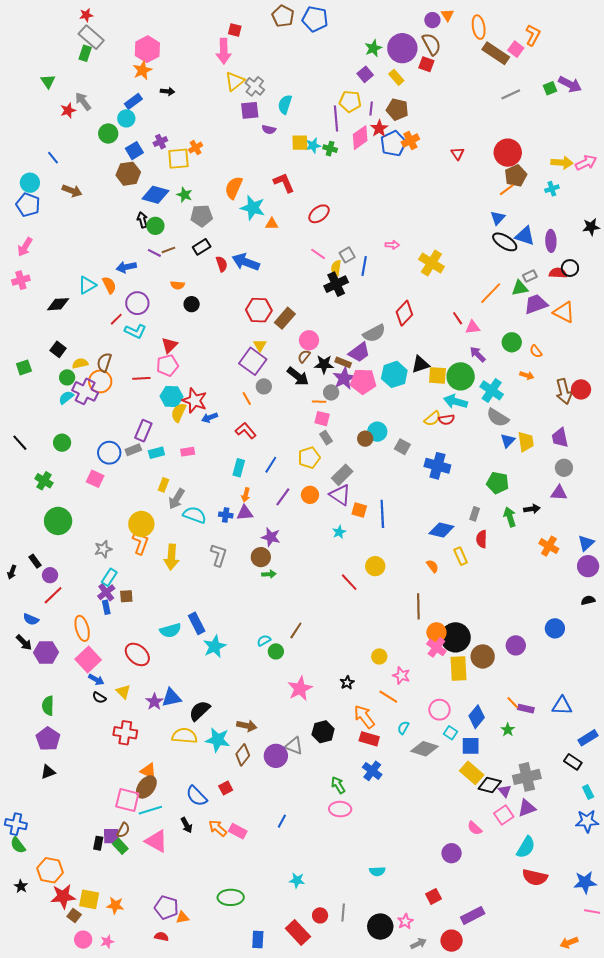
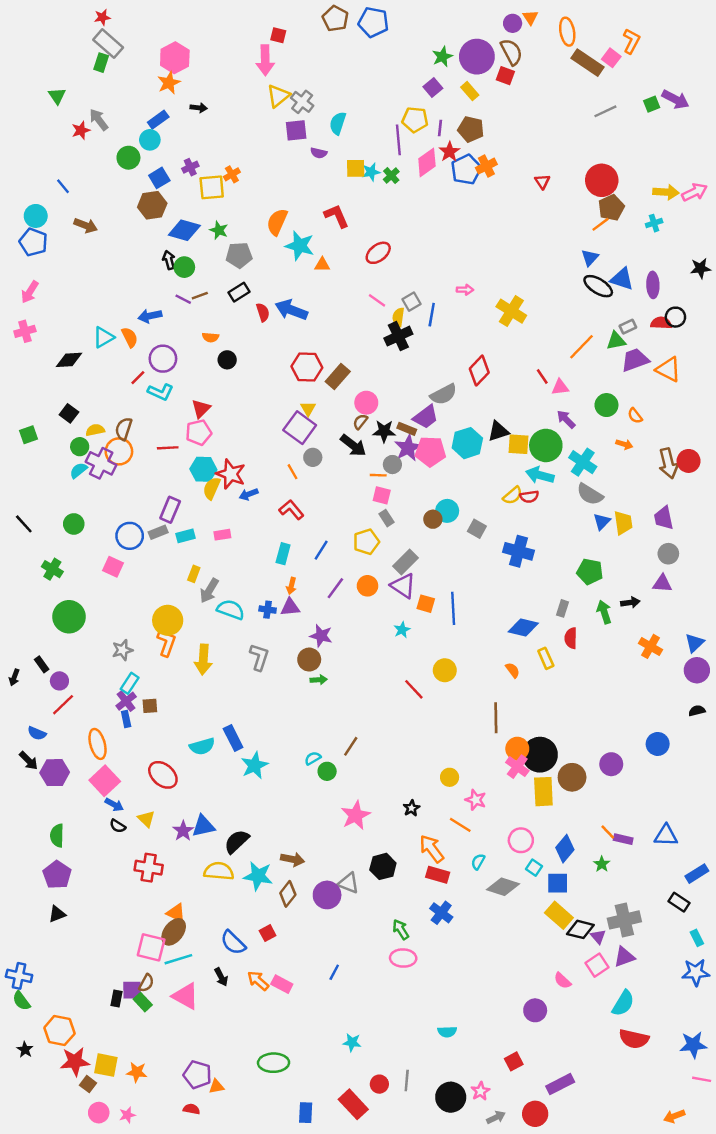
green cross: (330, 149) -> (391, 176), turned 32

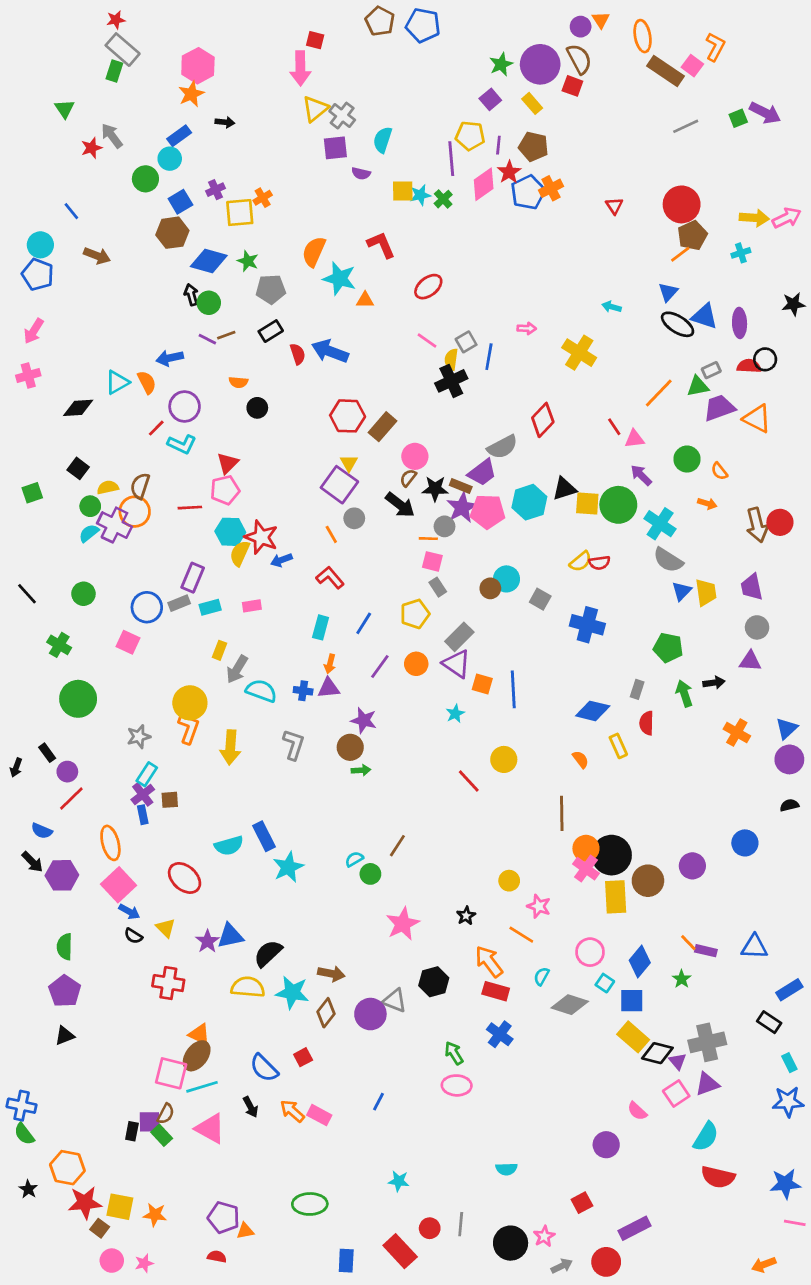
cyan arrow: (540, 475) -> (612, 307), moved, size x0.6

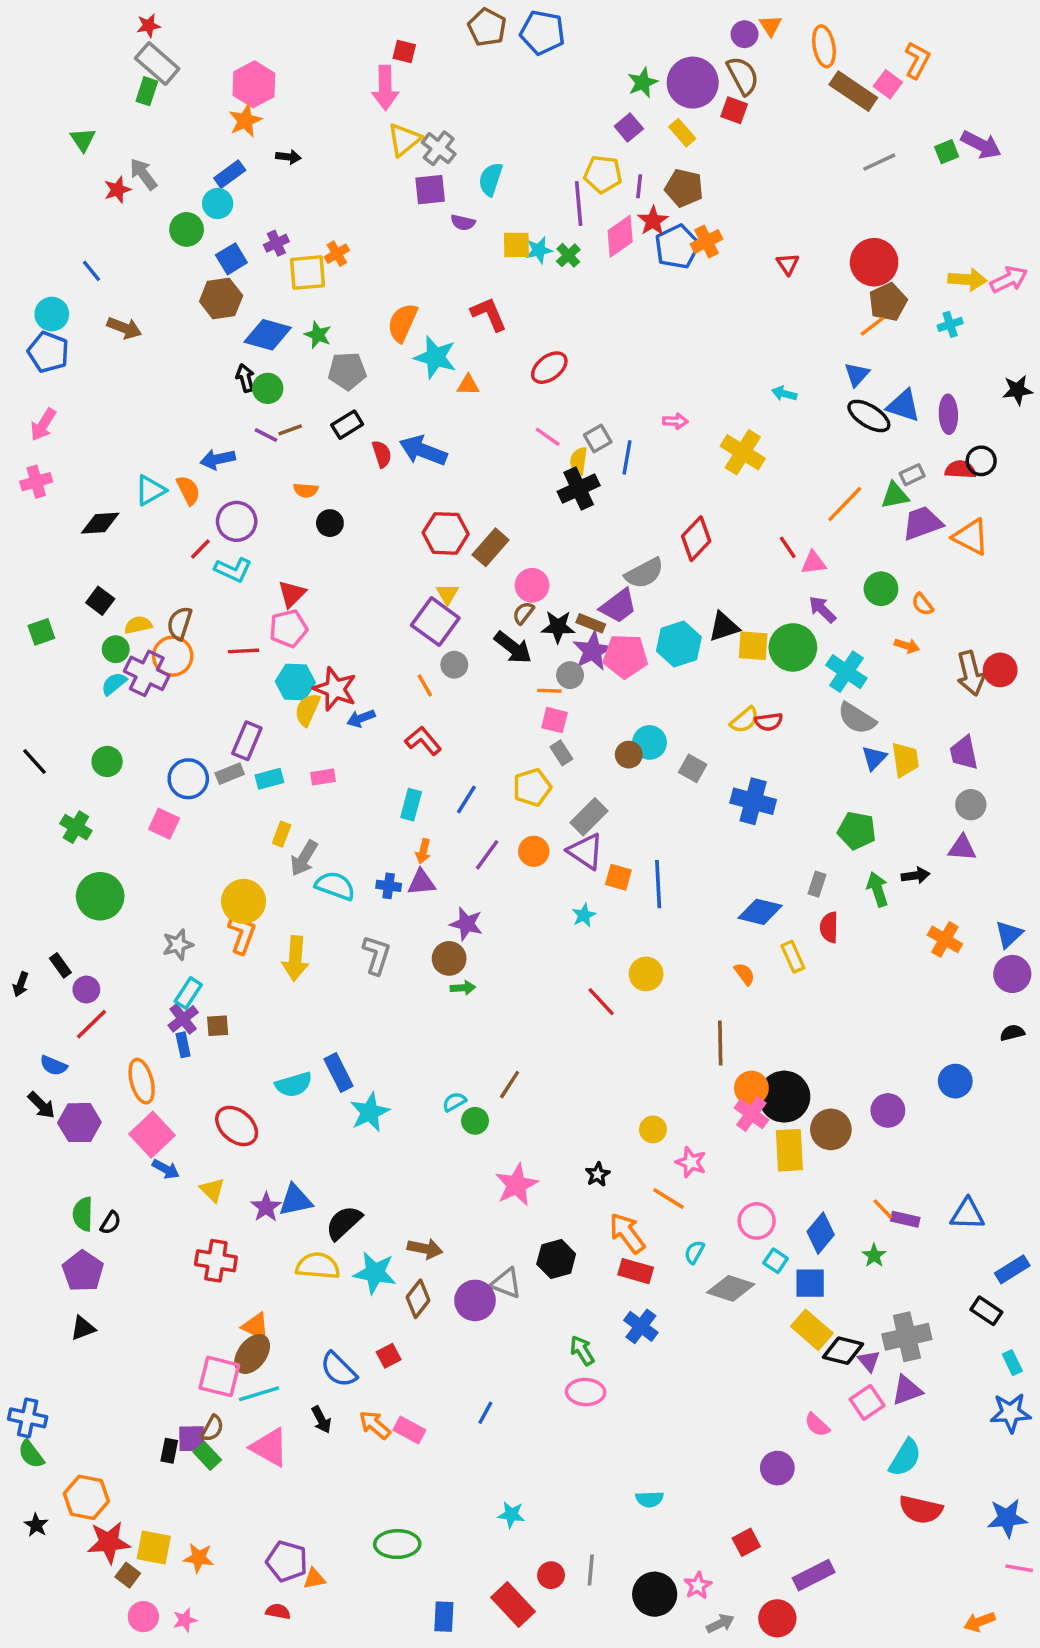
black semicircle: (133, 936) -> (111, 1223), moved, turned -90

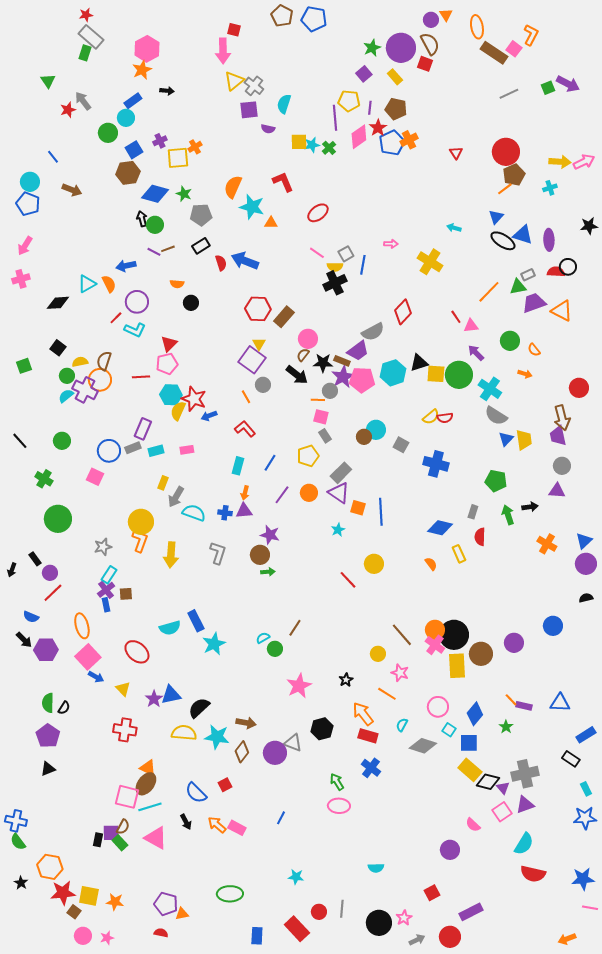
yellow semicircle: (579, 461) -> (335, 267), turned -98
brown arrow: (971, 673) -> (562, 418), moved
brown line: (720, 1043) -> (402, 635), moved, turned -40

